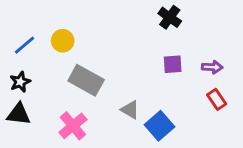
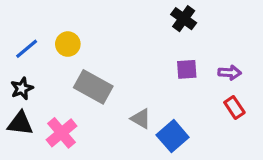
pink cross: (73, 126) -> (61, 133), moved

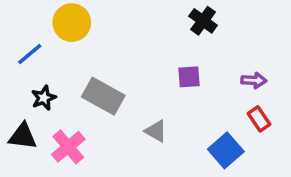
yellow circle: (68, 44) -> (72, 23), moved, size x1.4
purple square: (187, 69) -> (189, 77), moved
black star: (22, 88) -> (44, 98), moved
blue square: (173, 136) -> (226, 150), moved

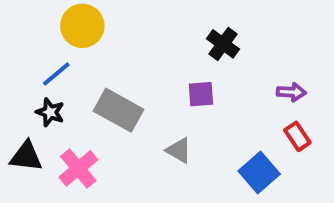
black cross: (203, 21) -> (223, 44), moved
blue line: (30, 54) -> (56, 74), moved
purple square: (189, 77) -> (201, 94), moved
black star: (44, 98) -> (50, 112), turned -30

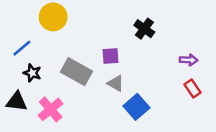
blue line: (56, 74) -> (22, 48), moved
purple square: (201, 94) -> (110, 56), moved
gray triangle: (179, 150) -> (116, 83), moved
blue square: (259, 172) -> (136, 107), moved

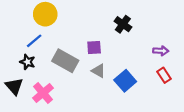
blue line: (22, 48) -> (34, 41), moved
black triangle: (17, 102) -> (14, 86), turned 42
blue square: (136, 107) -> (125, 81), moved

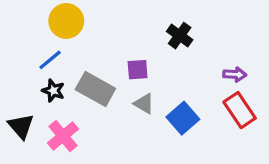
black star: (27, 62) -> (53, 91), moved
red rectangle: (164, 75) -> (240, 110), size x1.5

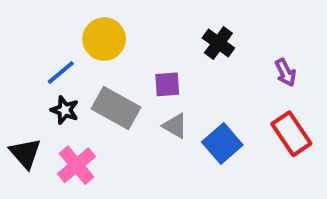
yellow circle: (66, 21) -> (104, 39), moved
purple arrow: (235, 74) -> (285, 73), moved, turned 60

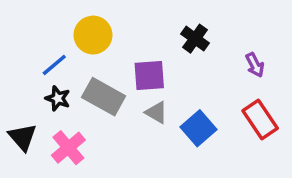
purple square: (167, 84) -> (149, 76), size x1.4

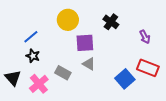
yellow circle: (93, 35) -> (68, 20), moved
gray rectangle: (104, 97) -> (63, 73), moved, size x0.7
red rectangle: (260, 119) -> (148, 68), turned -35
blue square: (199, 128) -> (125, 79), moved

